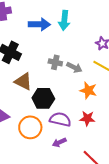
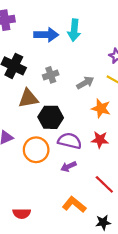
gray cross: (55, 62) -> (51, 75), moved, turned -32
gray arrow: (74, 67) -> (85, 83), turned -56
brown triangle: (23, 81) -> (28, 98), turned -36

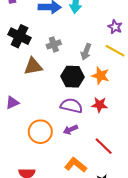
gray arrow: (85, 83) -> (86, 52), turned 140
black hexagon: (51, 117) -> (72, 77), moved
orange circle: (36, 150) -> (40, 132), moved

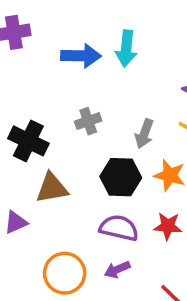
black cross: (20, 36) -> (28, 141), moved
brown triangle: (33, 66) -> (52, 188), moved

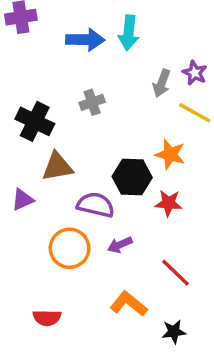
gray arrow: (144, 134) -> (162, 83), moved
black hexagon: (121, 177) -> (132, 177), moved
purple semicircle: (119, 228) -> (96, 205), moved

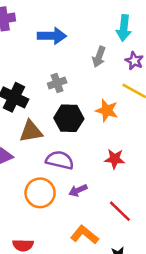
cyan arrow: (129, 33) -> (124, 28), moved
gray arrow: (162, 83) -> (99, 57), moved
orange star: (170, 154) -> (107, 110), moved
black hexagon: (132, 177) -> (69, 118), moved

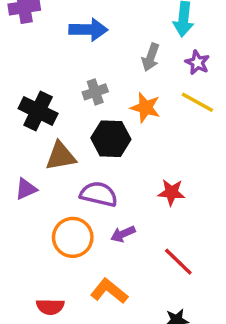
orange star: (107, 110) -> (145, 108), moved
orange L-shape: (85, 235) -> (109, 291), moved

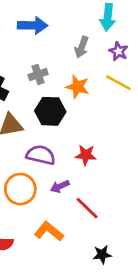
red star: (171, 192) -> (86, 155), moved
red line: (178, 262) -> (87, 208), moved

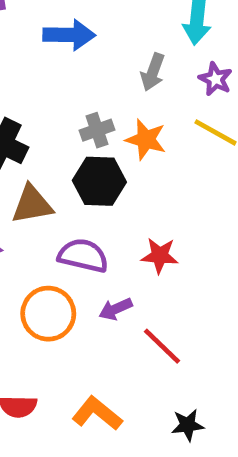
gray cross: (38, 74) -> (97, 130), moved
orange L-shape: (49, 231) -> (97, 413), moved

